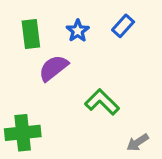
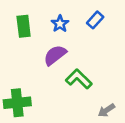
purple semicircle: (53, 68) -> (55, 55), moved

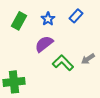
green rectangle: (24, 26) -> (19, 21), turned 36
gray arrow: (106, 110) -> (88, 59), moved

